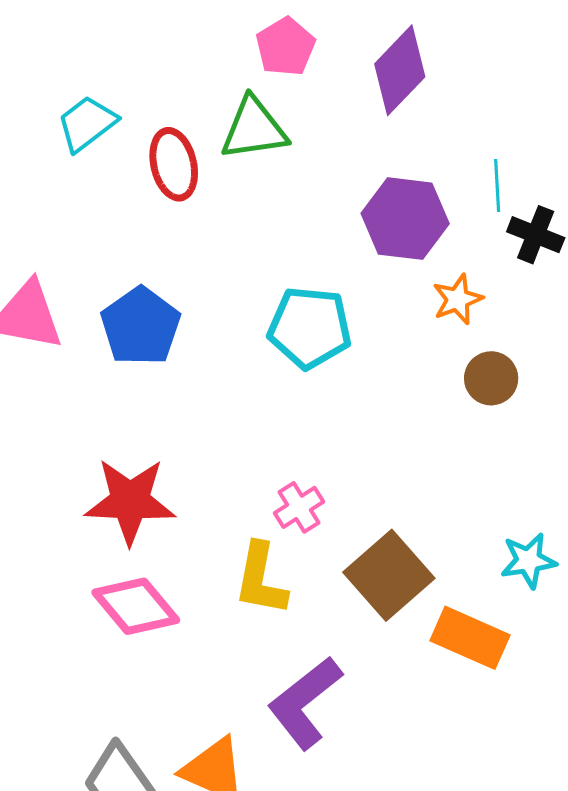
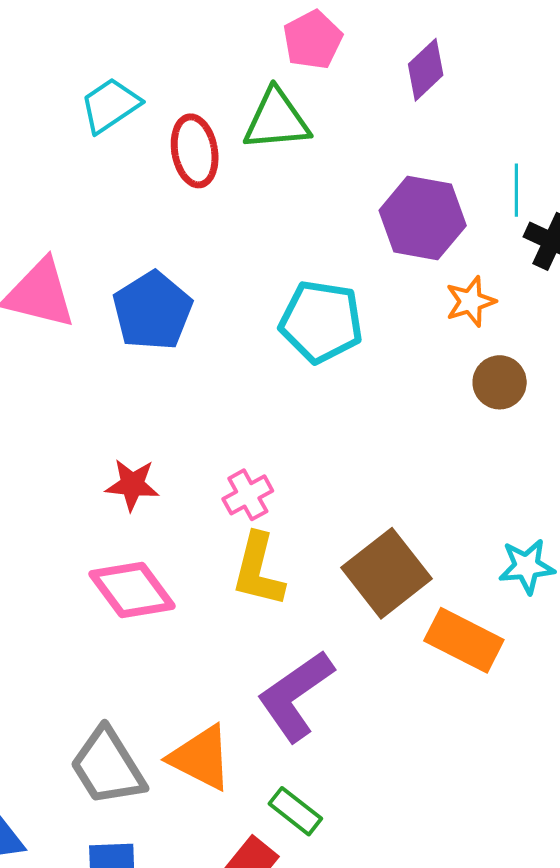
purple diamond: (400, 70) -> (426, 70), size x0.7
red star: (130, 501) -> (132, 485), size x0.6
pink cross: (299, 507) -> (248, 495), moved

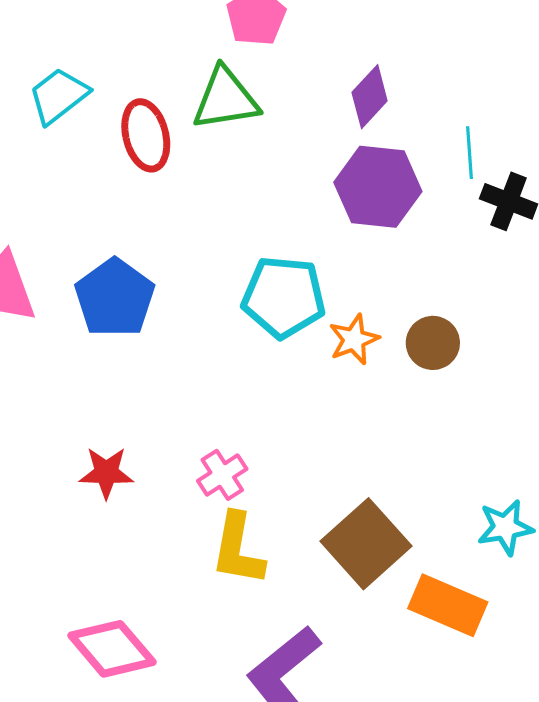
purple diamond: (426, 70) -> (370, 97), moved
orange star: (471, 302) -> (354, 339), moved
brown circle: (500, 382) -> (433, 343), moved
pink diamond: (132, 590) -> (112, 649), moved

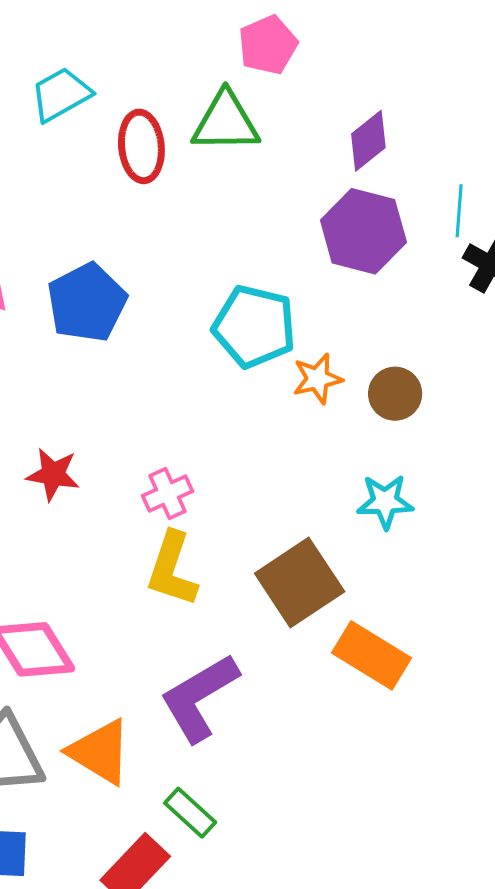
cyan star: (505, 527) -> (385, 502), moved

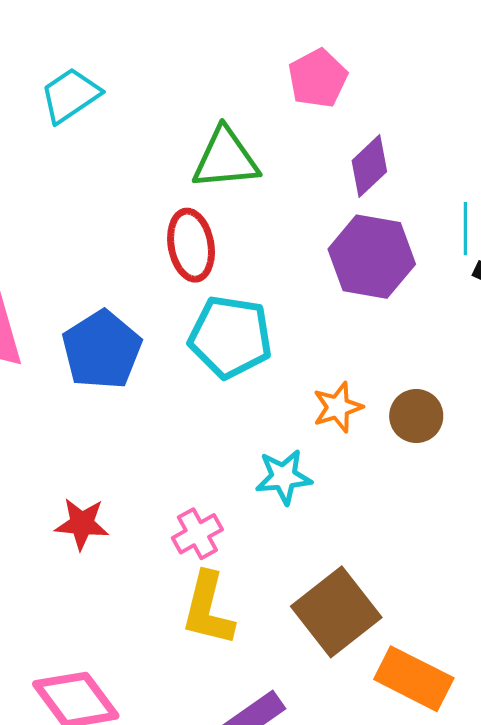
pink pentagon: (268, 45) -> (318, 78), moved
cyan trapezoid: (61, 94) -> (70, 95), moved
red ellipse: (141, 146) -> (191, 245), moved
cyan pentagon: (254, 327) -> (230, 337), moved
cyan star: (385, 502) -> (284, 477), moved

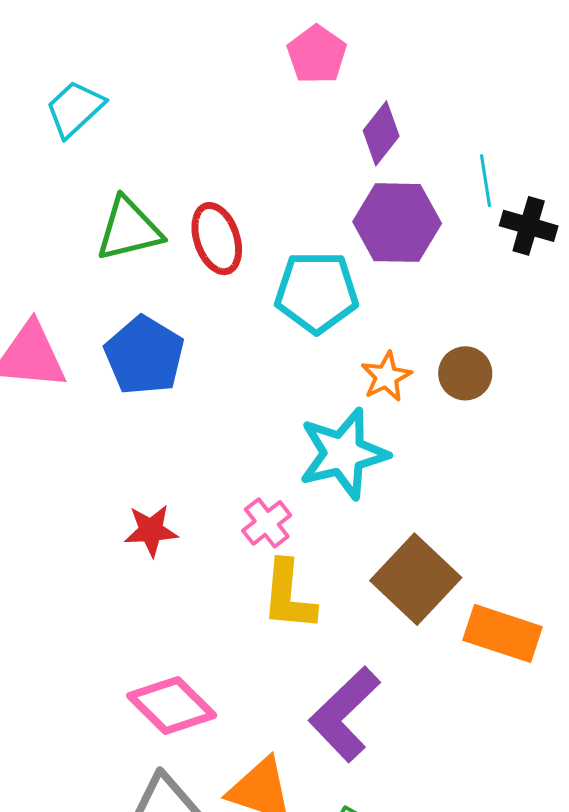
green triangle: (226, 159) -> (129, 229), moved
cyan pentagon: (230, 337) -> (317, 292), moved
cyan star: (284, 477) -> (343, 454), size x1.6

